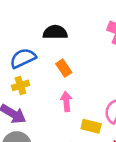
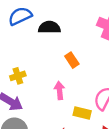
blue semicircle: (23, 58) -> (20, 16), moved
orange rectangle: (64, 68) -> (72, 60), moved

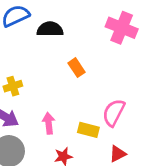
pink arrow: (60, 91) -> (49, 123), moved

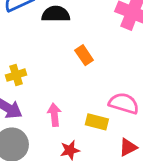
pink semicircle: (114, 113) -> (124, 103), turned 80

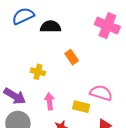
yellow cross: (16, 75) -> (38, 72), moved, turned 32

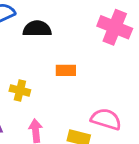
orange rectangle: (72, 57) -> (66, 70), turned -56

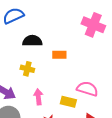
black semicircle: (37, 29) -> (32, 41), moved

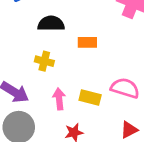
yellow rectangle: (68, 102) -> (90, 98), moved

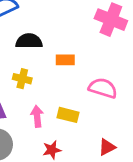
pink semicircle: (125, 88) -> (103, 88), moved

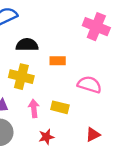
yellow cross: (22, 79) -> (21, 77), size x1.5

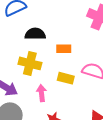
yellow rectangle: (60, 107) -> (66, 78), moved

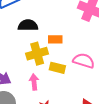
yellow cross: (30, 63) -> (37, 54), moved, turned -30

